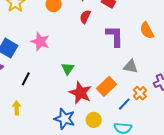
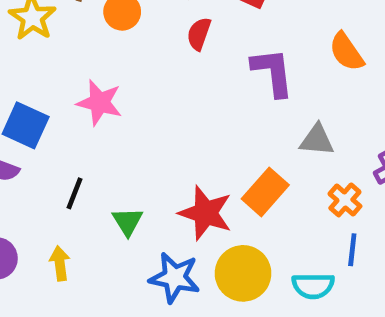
green triangle: (68, 69) -> (127, 221), moved
blue line: (124, 104) -> (352, 250), moved, turned -32
yellow circle: (94, 120) -> (243, 273), size x1.5

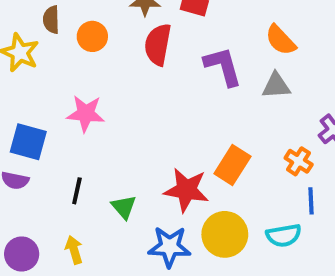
red semicircle: (199, 34) -> (158, 45), size x1.5
gray triangle: (317, 140) -> (276, 86), moved

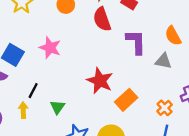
red semicircle: (158, 45) -> (102, 19), turned -45
red star: (186, 190) -> (100, 81), moved
yellow arrow: (74, 250) -> (23, 110), moved

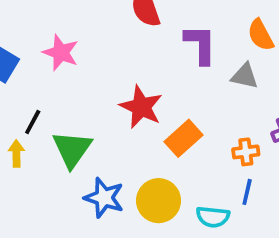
green triangle: (57, 107) -> (72, 149), size x1.6
orange cross: (165, 108) -> (246, 152), turned 35

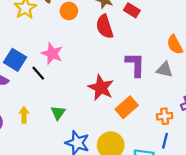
purple L-shape: (200, 44) -> (135, 64), moved
black line: (33, 122) -> (38, 73), moved, turned -70
green triangle: (72, 149) -> (58, 113), size x0.6

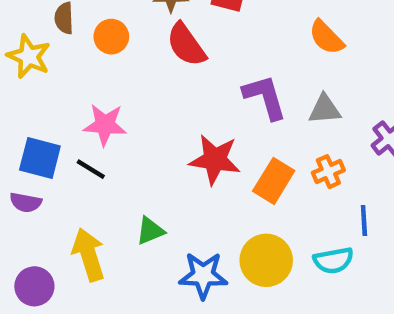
gray triangle: (165, 70) -> (325, 109), moved
green triangle: (58, 113) -> (150, 231), turned 49
yellow arrow: (24, 115) -> (88, 255), size x1.6
orange cross: (165, 116) -> (328, 172), moved

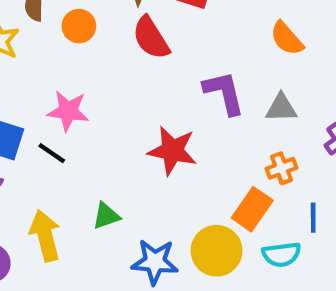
orange rectangle: (274, 181) -> (252, 209), moved

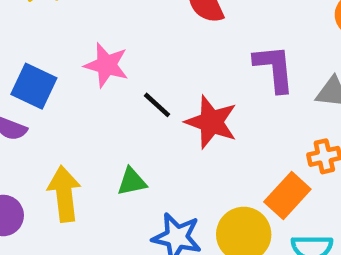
black line: (52, 153) -> (157, 105), moved

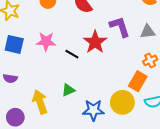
blue square: (34, 86) -> (14, 44), moved
red star: (211, 122) -> (95, 42), moved, turned 30

